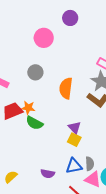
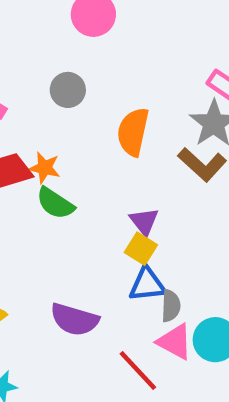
blue triangle: (74, 166) -> (147, 284), moved
purple semicircle: (48, 174) -> (75, 320), size x1.5

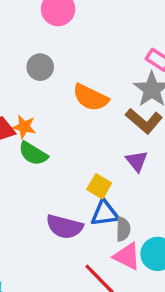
orange semicircle: (133, 132) -> (91, 98), turned -75
purple triangle: (144, 221) -> (137, 161), moved
purple semicircle: (75, 320) -> (64, 227), moved

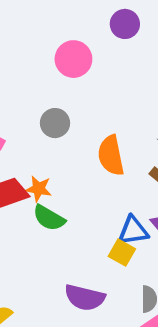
orange semicircle: (91, 98) -> (111, 155), turned 54
blue triangle: (105, 213) -> (133, 231), moved

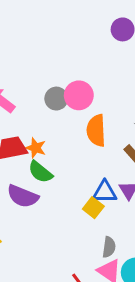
pink circle: (73, 59) -> (79, 95), moved
purple semicircle: (85, 298) -> (23, 196), moved

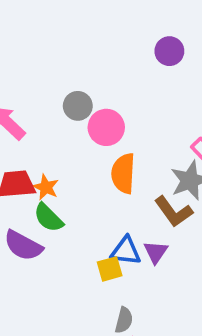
gray circle: (56, 99) -> (78, 106), moved
yellow square: (93, 208) -> (110, 269), turned 30

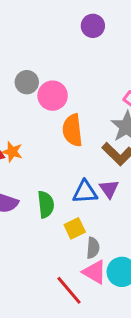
green semicircle: (48, 218) -> (46, 204), moved, turned -132
yellow square: (110, 269) -> (75, 228), moved

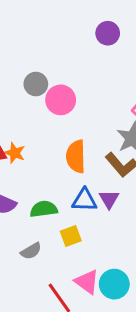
orange semicircle: (72, 130) -> (76, 156), moved
green semicircle: (46, 204) -> (44, 209), turned -96
gray semicircle: (93, 248) -> (31, 251), moved, turned 50

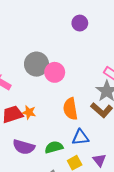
gray circle: (36, 84) -> (36, 64), size x1.5
purple triangle: (109, 199) -> (99, 160), moved

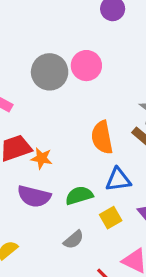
pink circle: (55, 72) -> (86, 66), moved
orange star: (29, 112) -> (42, 158), moved

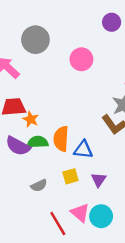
gray circle: (50, 72) -> (35, 40), moved
orange semicircle: (102, 137) -> (61, 139), moved
green semicircle: (79, 196) -> (38, 142), moved

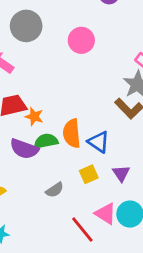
blue triangle: (83, 150) -> (99, 142), turned 36

